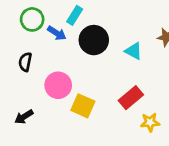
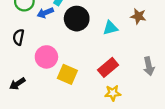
blue arrow: (57, 33) -> (45, 13), turned 126
cyan triangle: (134, 51) -> (110, 28), turned -42
yellow star: (150, 122) -> (113, 93), moved

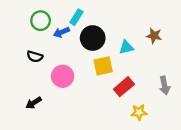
black semicircle: (19, 37) -> (35, 57), turned -84
yellow square: (67, 74) -> (103, 66), moved, turned -36
yellow star: (113, 93) -> (139, 112), moved

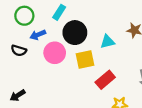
blue arrow: (61, 32) -> (38, 35), moved
pink circle: (63, 76) -> (55, 53), moved

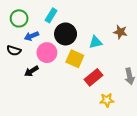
yellow square: (85, 60) -> (75, 59), turned 36
black arrow: (18, 95) -> (31, 71), moved

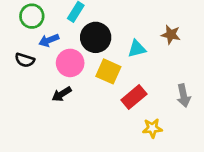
black arrow: (31, 71) -> (62, 94), moved

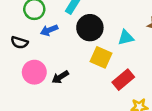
black semicircle: (25, 60) -> (19, 42), moved
pink circle: (70, 63) -> (34, 72), moved

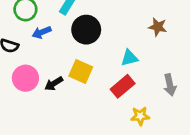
cyan triangle: (126, 38) -> (129, 58), moved
yellow square: (101, 57) -> (81, 71), moved

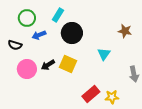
cyan triangle: (129, 58) -> (104, 54), turned -40
black arrow: (54, 84) -> (48, 65), moved
red rectangle: (123, 86) -> (91, 94), moved

